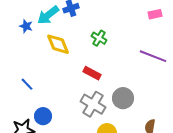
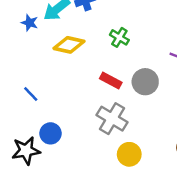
yellow diamond: (58, 44) -> (69, 45), turned -55
gray circle: (123, 98) -> (145, 82), moved

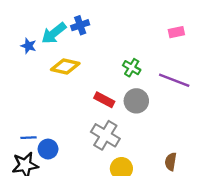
green cross: (119, 37) -> (132, 68), moved
blue line: (31, 94) -> (29, 138), moved, turned -49

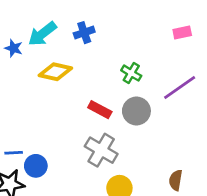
blue cross: (80, 25) -> (84, 33), moved
purple line: (174, 80) -> (180, 87), turned -56

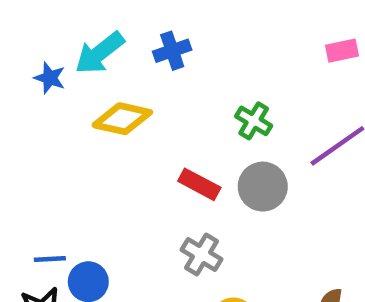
gray cross: (101, 150) -> (202, 255), size x0.7

